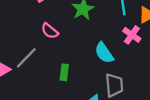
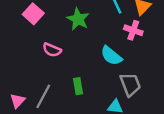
gray line: (26, 58) -> (43, 96), moved

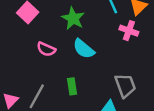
cyan semicircle: (111, 56) -> (84, 49), moved

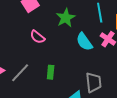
cyan semicircle: (84, 49) -> (84, 42), moved

